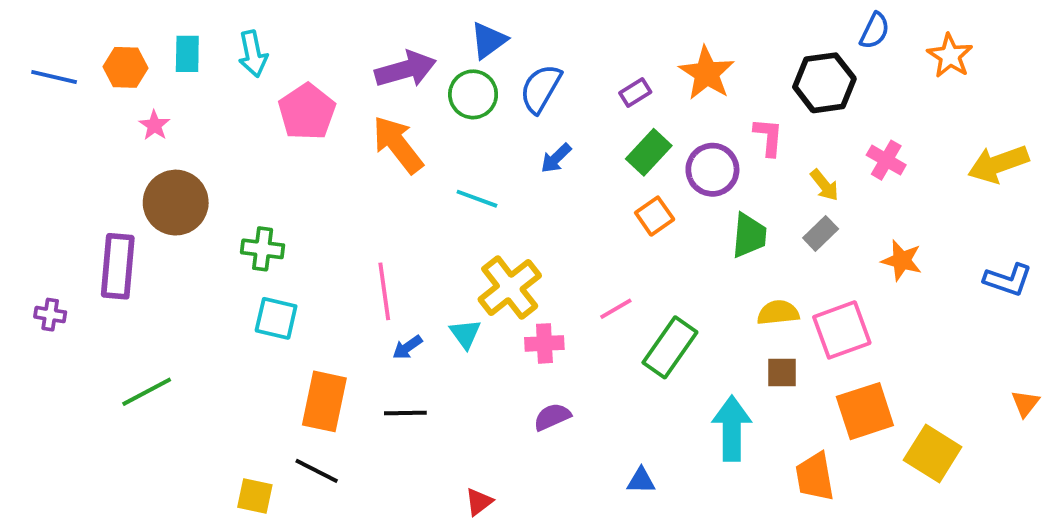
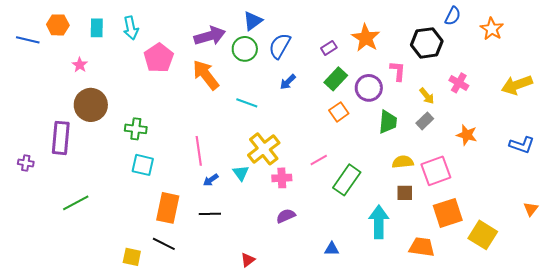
orange hexagon: (125, 67) -> (58, 25), moved
orange trapezoid: (815, 477) -> (422, 247), turned 108

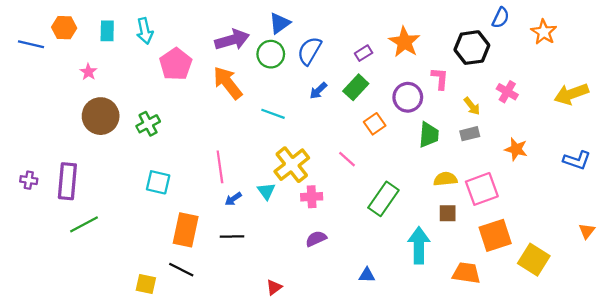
green rectangle: (336, 79) -> (356, 87), moved
gray rectangle: (425, 121) -> (470, 134), turned 30
green cross: (136, 129) -> (148, 124), moved, turned -35
purple rectangle: (61, 138) -> (67, 181), moved
pink line: (319, 160) -> (347, 159), moved, turned 72

